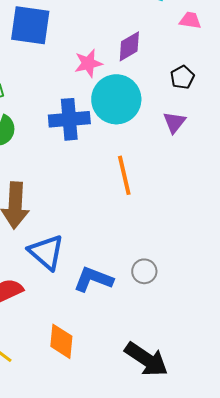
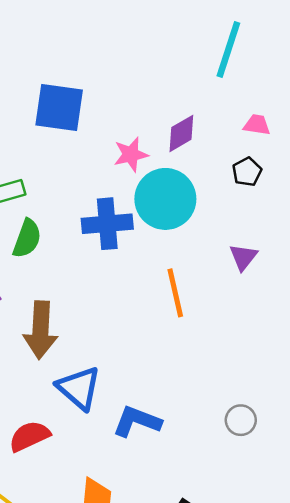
pink trapezoid: (190, 20) -> (257, 125), moved
purple triangle: (174, 122) -> (243, 257), moved
gray circle: (144, 271) -> (241, 420), moved

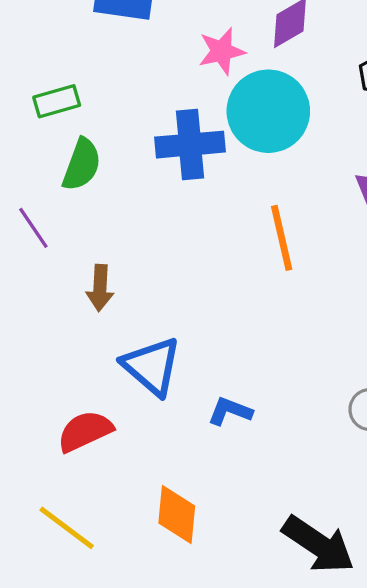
brown arrow: (41, 330) -> (100, 288), size x0.6
blue L-shape: (137, 421) -> (230, 411), size x0.7

